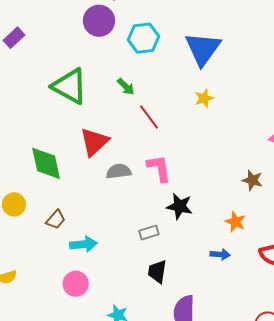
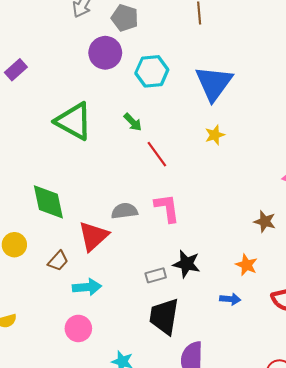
red triangle: (94, 142) -> (93, 236), moved
black star: (180, 206) -> (186, 264), moved
black trapezoid: (157, 271) -> (164, 316), size x1.5

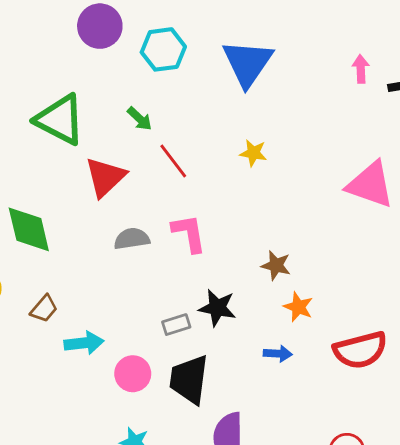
yellow star: (215, 135) -> (253, 153), moved, turned 30
brown star: (265, 221) -> (276, 265), moved
red triangle: (93, 236) -> (105, 177), moved
pink circle: (78, 328) -> (133, 374), moved

